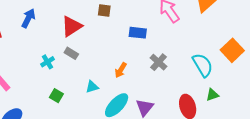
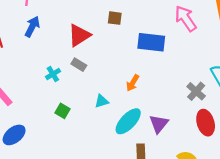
blue rectangle: (138, 33) -> (151, 42), size x1.4
gray cross: (159, 62) -> (196, 91), moved

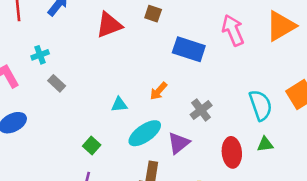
gray rectangle: (79, 65) -> (57, 83), moved
cyan cross: (53, 74) -> (40, 55), moved
gray cross: (196, 91) -> (201, 110), moved
green square: (63, 111) -> (92, 146), moved

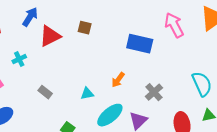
brown square: (153, 14) -> (85, 28), moved
red triangle: (109, 25) -> (50, 36), moved
gray rectangle: (57, 83) -> (45, 92), moved

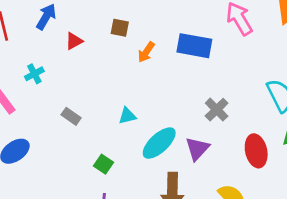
red triangle: (50, 36) -> (74, 41), size x0.6
orange arrow: (118, 80) -> (146, 52), moved

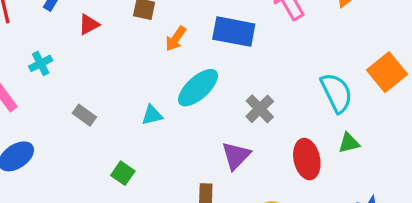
cyan ellipse: (159, 143) -> (198, 88), moved

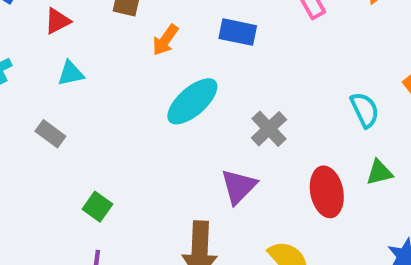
blue rectangle: (234, 32) -> (238, 32), size x0.7
cyan semicircle: (337, 93) -> (365, 110), size x0.7
cyan triangle: (152, 115) -> (71, 73), moved

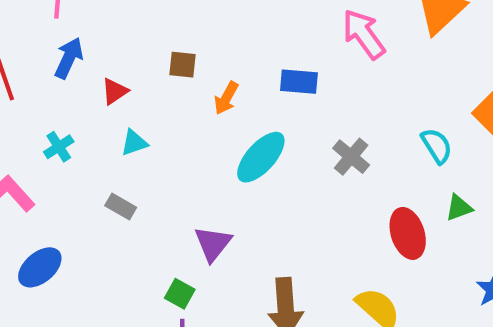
gray cross: (269, 129) -> (351, 157), moved
purple triangle: (239, 186) -> (213, 244), moved
green square: (97, 207) -> (180, 294), moved

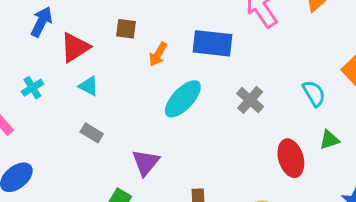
blue rectangle: (299, 82) -> (212, 43), size x1.4
red triangle: (115, 91) -> (75, 47), size x1.5
cyan triangle: (134, 143) -> (89, 86), turned 45
gray rectangle: (121, 206) -> (92, 133), moved

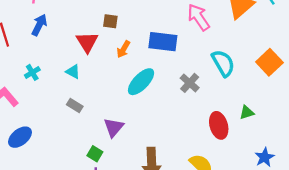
brown square: (126, 29) -> (110, 21), moved
red triangle: (75, 47) -> (87, 42), moved, turned -30
cyan semicircle: (314, 93) -> (223, 63), moved, size x1.4

